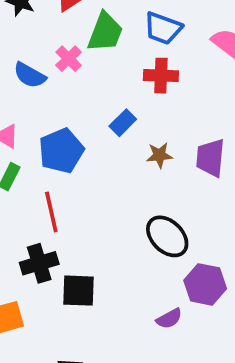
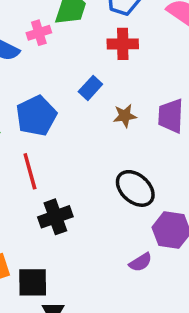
pink cross: (69, 59) -> (39, 33), turned 30
black cross: (39, 263) -> (55, 217), moved
black square: (79, 291) -> (33, 282), moved

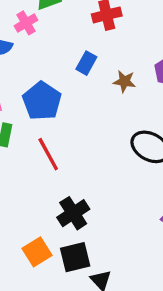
brown star: (125, 116) -> (124, 81), turned 30
black cross: (55, 217) -> (73, 213), moved

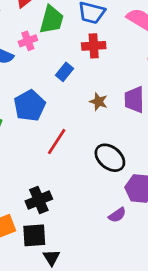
blue rectangle: (86, 63) -> (64, 72), moved
red line: (48, 154) -> (57, 142), moved, turned 52

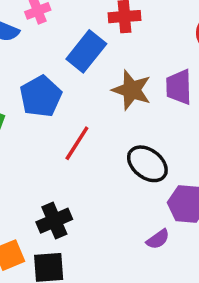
blue rectangle: (64, 72) -> (86, 51), size x1.6
brown star: (99, 102) -> (132, 90), size x1.6

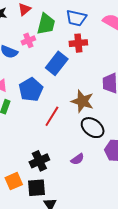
brown star: (132, 90) -> (82, 101), moved
purple semicircle: (158, 239) -> (78, 159), moved

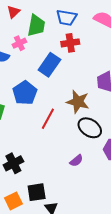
black cross: (39, 161) -> (13, 163), moved
orange square: (14, 181) -> (13, 201), moved

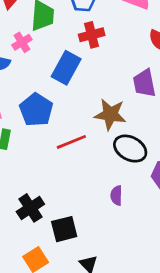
red line: (48, 119) -> (71, 142), turned 45
purple semicircle: (76, 161) -> (116, 195), turned 136
black square: (37, 192) -> (64, 229), moved

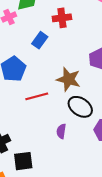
blue rectangle: (66, 68) -> (40, 40), size x0.7
purple semicircle: (116, 195) -> (61, 131), moved

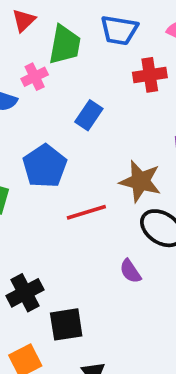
red cross: (62, 18) -> (150, 75), moved
purple semicircle: (61, 131) -> (130, 271), turned -40

